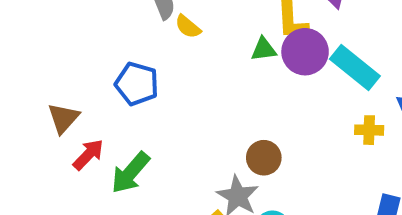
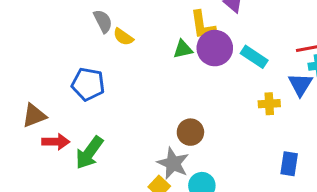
cyan rectangle: (355, 68) -> (254, 57), size x0.7
brown triangle: (63, 118) -> (34, 115), turned 32
red arrow: (88, 155) -> (56, 142), turned 52

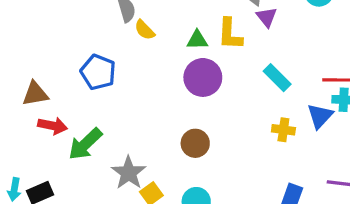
purple circle: (215, 48) -> (203, 77), moved
green triangle: (183, 49) -> (197, 40), moved
gray star: (173, 163) -> (129, 173), moved

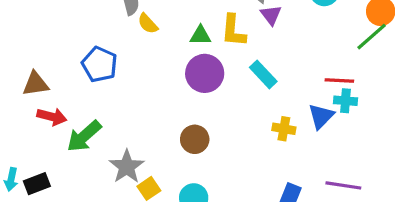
cyan rectangle: (277, 78) -> (263, 74), moved

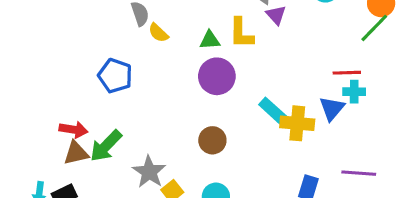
cyan rectangle: (263, 74) -> (272, 110), moved
brown triangle: (36, 84) -> (76, 153), moved
yellow cross: (284, 129) -> (297, 123), size x1.5

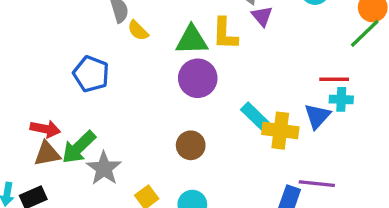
green triangle: (210, 40) -> (192, 40), size x1.5
gray star: (149, 172) -> (104, 168), moved
purple line: (359, 173) -> (317, 184), moved

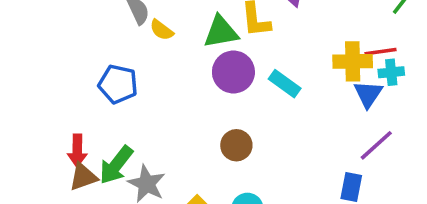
cyan rectangle: (255, 116) -> (285, 84), moved
red arrow: (45, 129) -> (77, 150), turned 88
yellow cross: (280, 131) -> (353, 61), moved
purple line: (317, 184) -> (376, 145), moved, turned -40

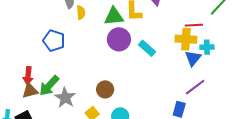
yellow semicircle: (162, 30) -> (81, 13), turned -136
red line: (380, 52) -> (194, 25), moved
brown circle: (236, 145) -> (105, 89), moved

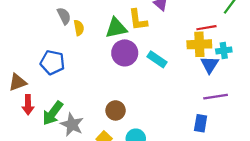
purple line: (195, 87) -> (216, 97), turned 35
brown triangle: (30, 91) -> (17, 82), moved

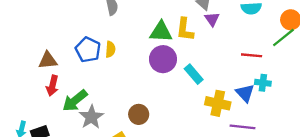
yellow semicircle: (79, 28) -> (110, 49), moved
yellow cross: (199, 44) -> (218, 103), moved
blue triangle: (210, 65) -> (245, 93), turned -30

